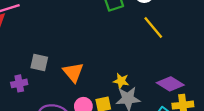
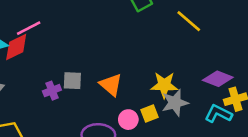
yellow star: (121, 81) -> (164, 85), size x1.5
purple cross: (19, 83) -> (52, 91), moved

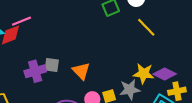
yellow star: (164, 85) -> (144, 74), moved
purple cross: (52, 91) -> (35, 71), size x1.5

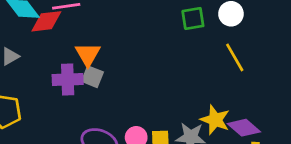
orange triangle: (81, 71) -> (88, 54), moved

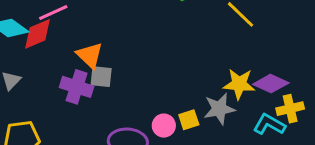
purple cross: (68, 79) -> (77, 87), turned 36

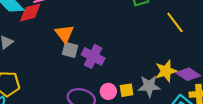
yellow star: (239, 84) -> (166, 71), turned -30
purple cross: (77, 87) -> (93, 56), moved

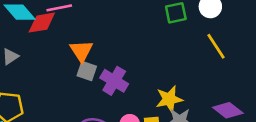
yellow star: (166, 71) -> (169, 99), moved

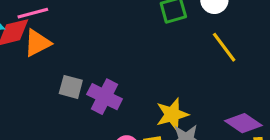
orange triangle: (81, 51) -> (37, 43), moved, turned 40

